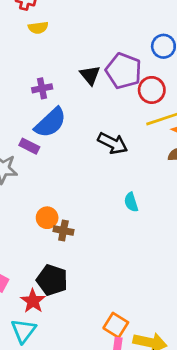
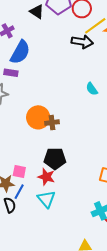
black arrow: (113, 143) -> (82, 42), moved
orange circle: (47, 218) -> (38, 117), size x1.5

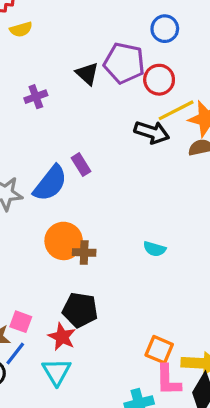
blue semicircle: (20, 52) -> (50, 183), moved
purple rectangle: (11, 73) -> (81, 165), moved, turned 40
cyan semicircle: (92, 89) -> (155, 249), moved, turned -48

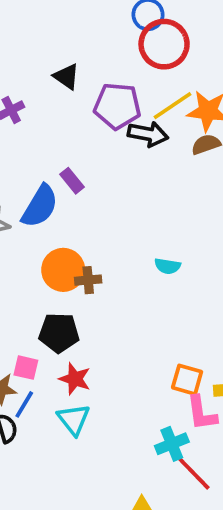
purple pentagon: (124, 63) -> (117, 106), moved
red circle: (159, 80) -> (164, 44), moved, size x1.4
black pentagon: (80, 310) -> (59, 333), moved

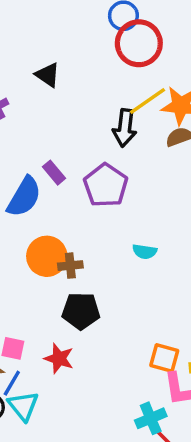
purple pentagon: (117, 106) -> (106, 185), moved, turned 30
black arrow: (148, 134) -> (125, 128), turned 87
black pentagon: (59, 333) -> (81, 311), moved
cyan triangle: (74, 419) -> (23, 406), moved

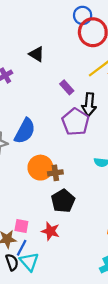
black arrow: (125, 128) -> (89, 105), moved
purple rectangle: (54, 173) -> (67, 87), moved
black pentagon: (81, 311) -> (63, 201), turned -30

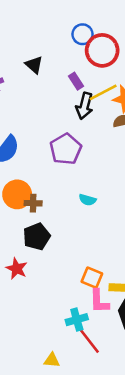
blue circle: (83, 15) -> (82, 34), moved
purple rectangle: (67, 87) -> (76, 81), moved
black arrow: (89, 105) -> (84, 106), moved

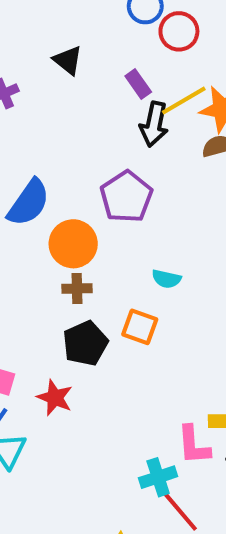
red circle: (102, 50) -> (179, 31), size x0.7
orange circle: (17, 194) -> (73, 244), moved
orange square: (92, 278) -> (140, 327), moved

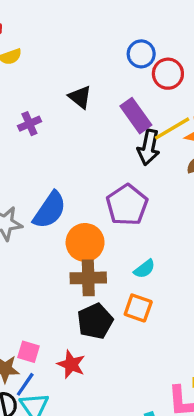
purple rectangle: (138, 84) -> (136, 116), size x1.5
cyan semicircle: (166, 279) -> (144, 269), moved, turned -50
brown cross: (77, 289) -> (88, 278), size x1.5

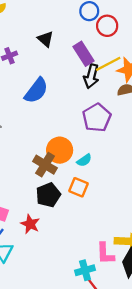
purple pentagon: (127, 205) -> (97, 118), moved
blue semicircle: (50, 210) -> (36, 91), moved
orange circle: (85, 242) -> (60, 150), moved
brown cross: (88, 278) -> (45, 165), turned 30

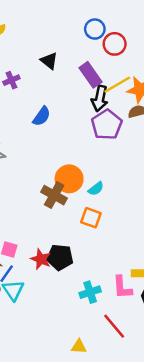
blue semicircle: (36, 91) -> (42, 116), size x0.7
purple pentagon: (97, 118) -> (107, 125), moved
black pentagon: (48, 195) -> (60, 257), moved, turned 30
cyan cross: (85, 270) -> (90, 292), moved

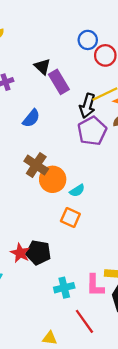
purple rectangle: (90, 75) -> (59, 82), moved
brown cross: (54, 195) -> (36, 165), moved

